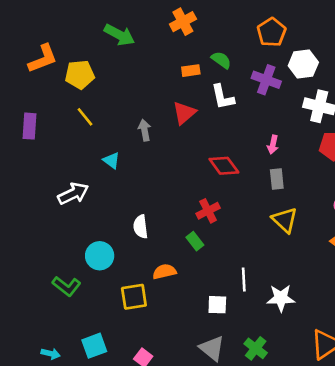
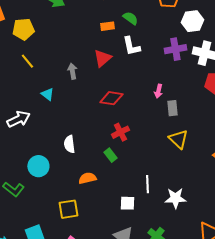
purple cross: (266, 80) -> (175, 49), moved, turned -30
pink arrow: (273, 145) -> (158, 91), moved
red diamond: (224, 166) -> (111, 98), moved, turned -45
yellow square: (134, 297) -> (68, 209), moved

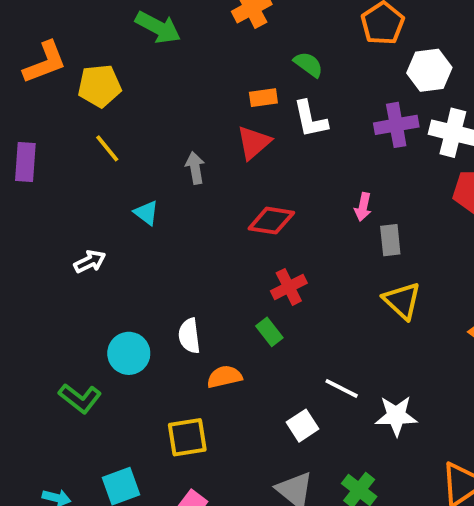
orange rectangle: (107, 26) -> (263, 98), moved
white arrow: (18, 119) -> (90, 262), size x0.7
white semicircle: (69, 144) -> (189, 336), moved
white line: (147, 184) -> (342, 388), turned -60
white square: (127, 203) -> (303, 426), turned -35

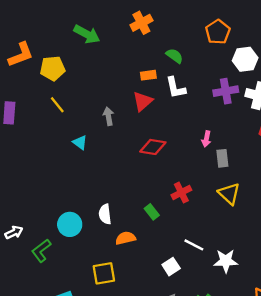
white arrow: (90, 262) -> (14, 232), moved
red cross: (289, 287) -> (181, 193), moved
green L-shape: (80, 398) -> (41, 251), turned 105

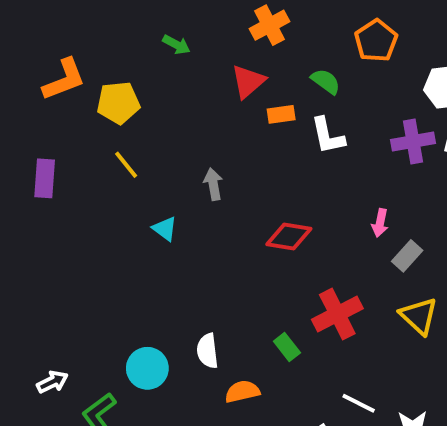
orange pentagon: (218, 32) -> (376, 41), moved
green arrow: (87, 34) -> (176, 45), size x0.6
red triangle: (143, 101) -> (248, 81), moved
gray rectangle: (222, 158) -> (407, 256), turned 48
red cross: (181, 193) -> (337, 314), size x1.4

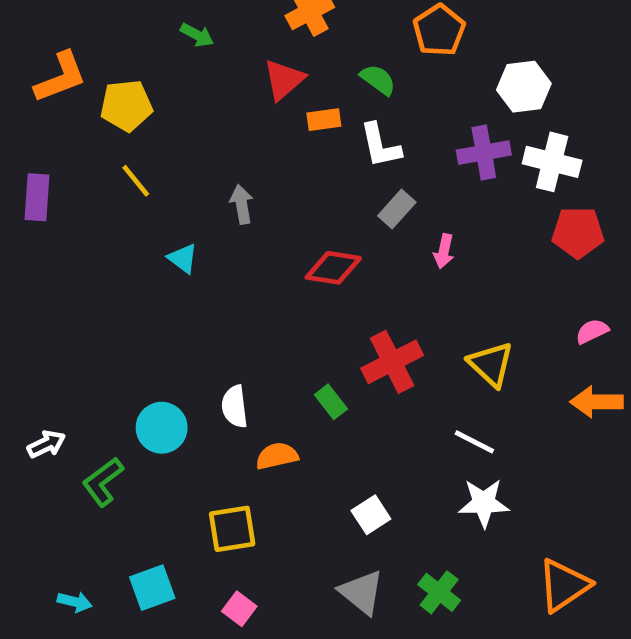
gray rectangle: (407, 256) -> (397, 209), moved
white line: (359, 403) -> (474, 442), moved

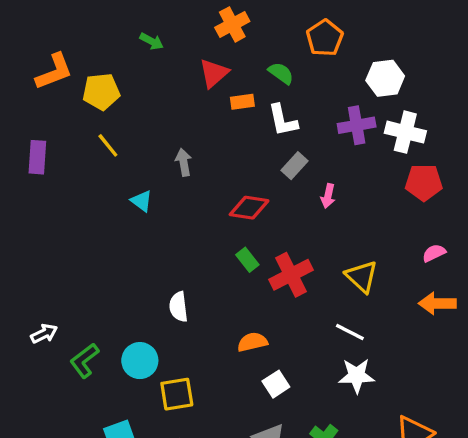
green rectangle: (331, 402) -> (247, 260), moved
cyan circle: (162, 428) -> (140, 361), moved
orange semicircle: (277, 456) -> (252, 342), moved

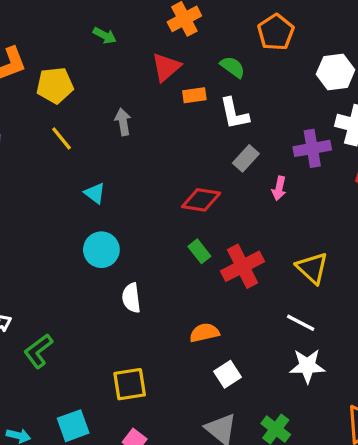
purple cross: (357, 125) -> (312, 148), moved
gray arrow: (184, 162) -> (123, 122), moved
cyan circle: (140, 361) -> (101, 250), moved

